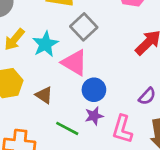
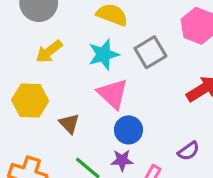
gray square: (84, 27) -> (150, 52), moved
cyan star: (45, 44) -> (104, 54), moved

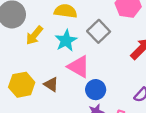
yellow arrow: (49, 52) -> (34, 35), moved
brown triangle: (69, 124) -> (51, 84), moved

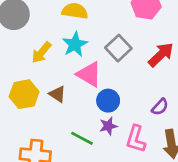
gray square: (99, 31) -> (118, 48), moved
yellow arrow: (34, 35) -> (41, 53), moved

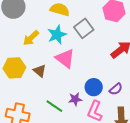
gray square: (118, 48) -> (84, 28), moved
blue circle: (108, 101) -> (94, 87), moved

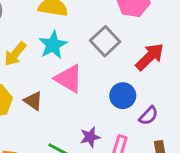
gray square: (84, 28) -> (105, 41), moved
blue circle: (94, 87) -> (123, 96), moved

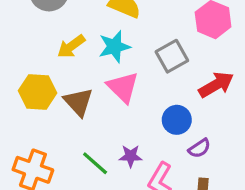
brown triangle: (33, 101) -> (78, 102), size x1.4

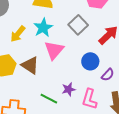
pink triangle: (123, 87) -> (54, 50), turned 40

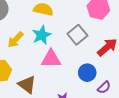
pink triangle: (54, 50) -> (51, 59), turned 45
brown triangle: (30, 65) -> (27, 85), moved

